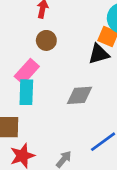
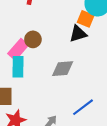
brown circle: (46, 40) -> (33, 39), moved

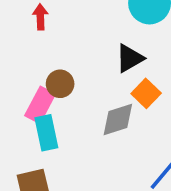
orange square: (86, 19) -> (146, 93), moved, turned 35

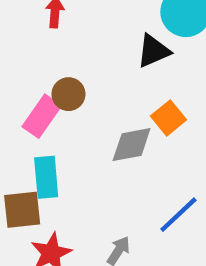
black triangle: (130, 58) -> (153, 51), moved
cyan rectangle: (46, 133) -> (46, 177), moved

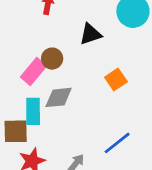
black triangle: (153, 51) -> (90, 34), moved
gray diamond: (132, 145) -> (59, 97), moved

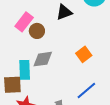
pink rectangle: (34, 71) -> (24, 22), moved
orange square: (116, 79) -> (84, 54), moved

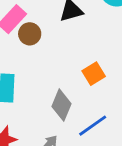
gray diamond: (43, 59) -> (62, 105), moved, turned -65

